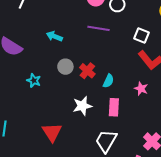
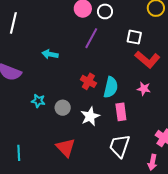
purple line: (99, 28) -> (91, 38), turned -60
gray circle: (65, 67) -> (63, 108), moved
cyan semicircle: (108, 81) -> (111, 87), size x1.5

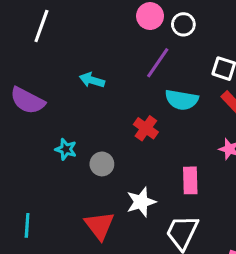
cyan semicircle: (111, 87) -> (182, 100), moved, turned 80
white star: (90, 116) -> (141, 202), moved

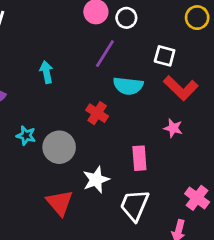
cyan arrow: (92, 80) -> (46, 72), turned 65
gray circle: (102, 164) -> (59, 147), size x1.5

